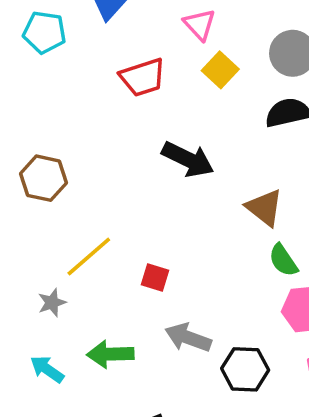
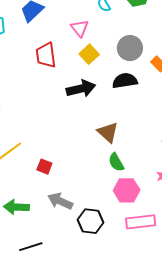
red trapezoid: (143, 77) -> (46, 55), turned 96
black arrow: (188, 159) -> (81, 89), moved, turned -44

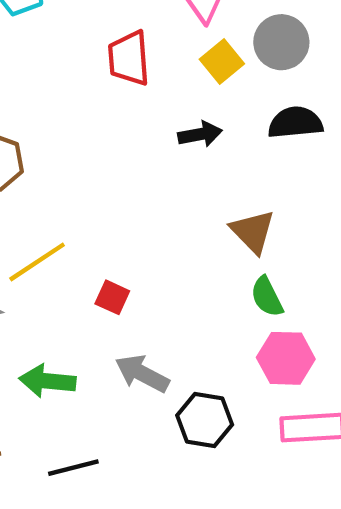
gray circle: (130, 48) -> (281, 42), moved
black arrow: (81, 89) -> (200, 134), size x0.7

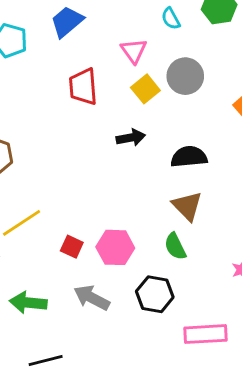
black semicircle: (295, 123) -> (189, 157), moved
brown triangle: (253, 231) -> (187, 206), moved
pink hexagon: (286, 358) -> (115, 247), moved
black hexagon: (205, 420) -> (155, 294), moved

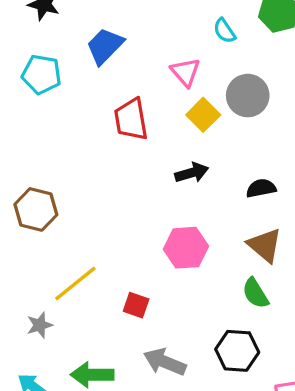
black semicircle: (189, 157) -> (261, 188), size x0.7
pink hexagon: (115, 247) -> (186, 248), moved

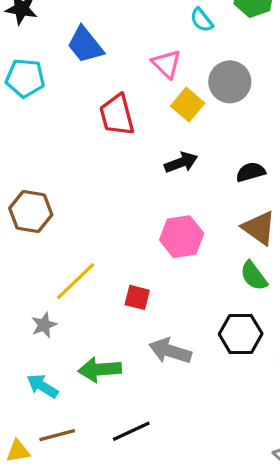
blue trapezoid: (105, 46) -> (85, 45), turned -78

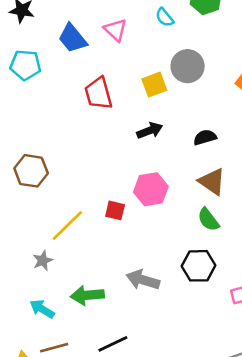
pink triangle: (167, 64) -> (115, 30), moved
yellow square: (188, 105) -> (154, 85), turned 30
red square: (137, 297) -> (115, 210), moved

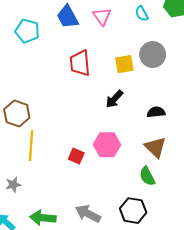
black arrow: (150, 131) -> (114, 99), turned 144
yellow line: (67, 225) -> (31, 146), moved, turned -52

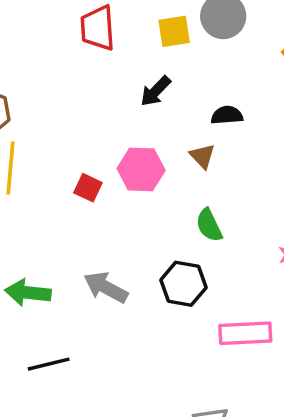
brown triangle: (155, 147) -> (202, 156), moved, size x0.7

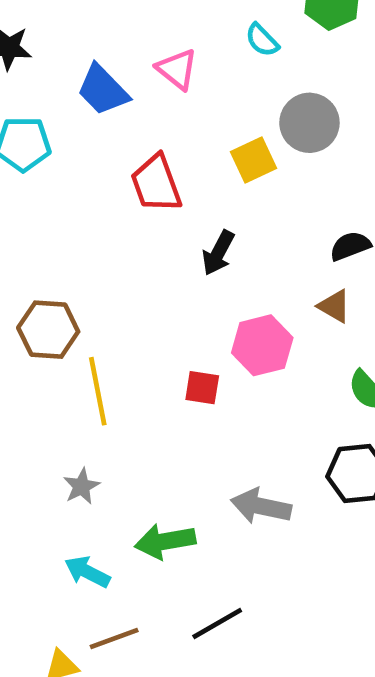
black arrow: (156, 91) -> (218, 253), moved

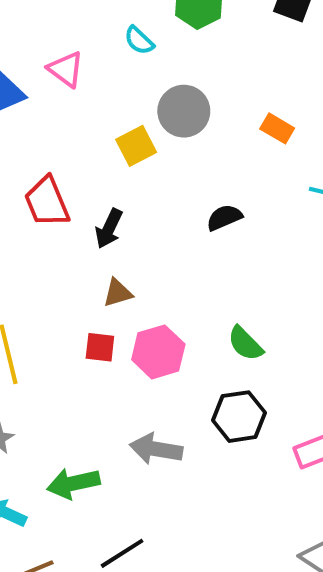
red trapezoid: (156, 184) -> (47, 202), moved
brown triangle: (334, 306) -> (118, 293), moved, turned -44
pink hexagon: (262, 345) -> (158, 352), moved

